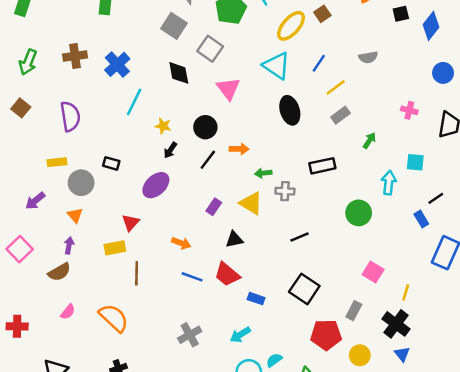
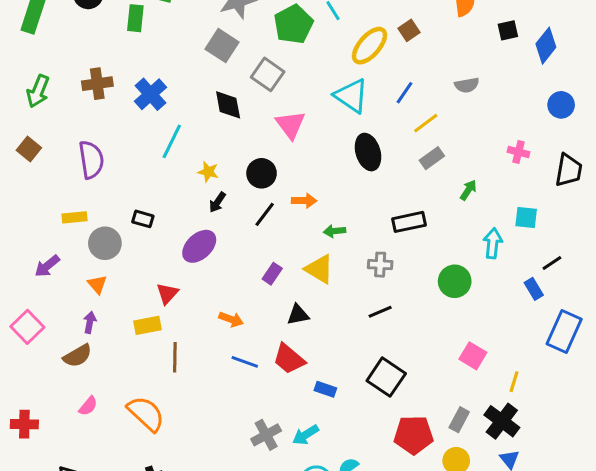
gray cross: (285, 191) -> (380, 265), moved
gray rectangle: (354, 311) -> (459, 420), moved
gray cross: (190, 335) -> (266, 435), moved

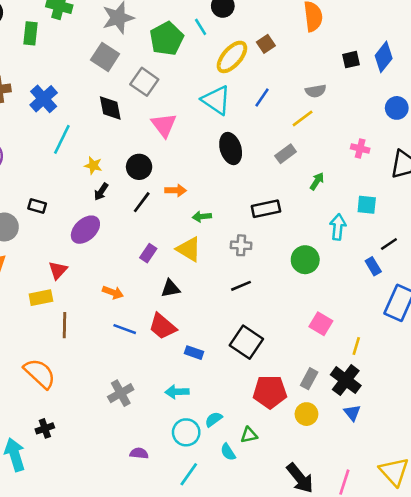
black square: (508, 30) -> (351, 60), moved
yellow line: (426, 123) -> (303, 118), moved
gray cross: (266, 435) -> (121, 393), moved
cyan arrow: (306, 435) -> (177, 392), turned 30

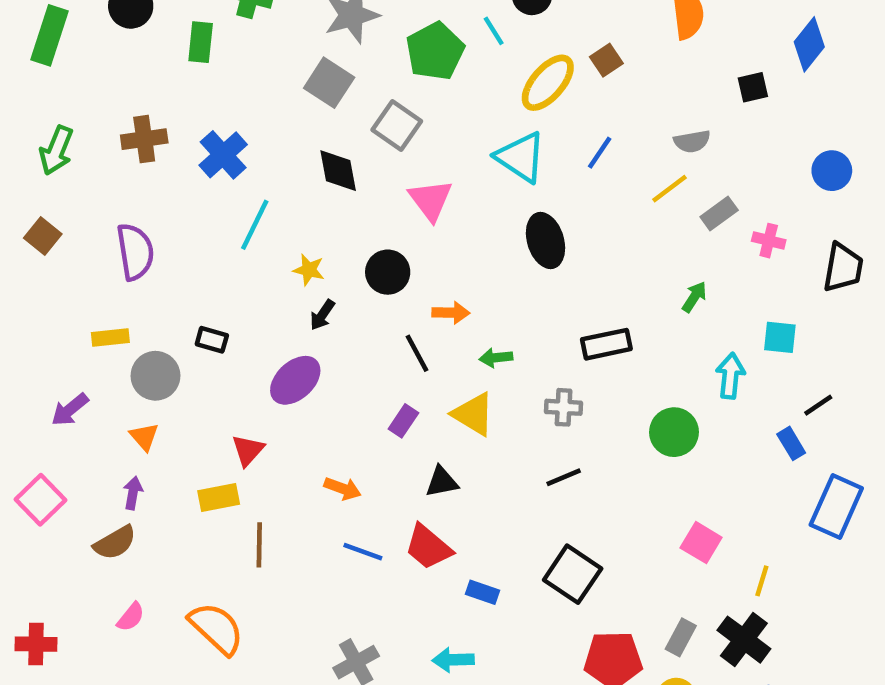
blue diamond: (384, 57) -> (809, 44), moved
gray rectangle: (286, 154) -> (719, 213), moved
black line: (142, 202) -> (417, 353), moved, turned -65

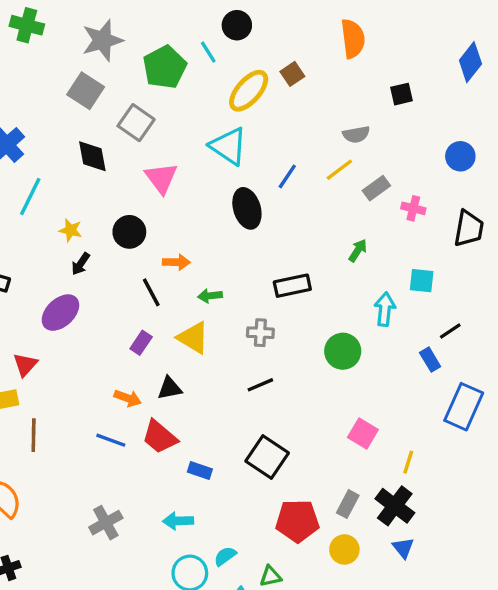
blue diamond: (809, 44) -> (470, 62), moved
blue line: (600, 153) -> (287, 176), moved
orange arrow: (343, 488) -> (128, 398), moved

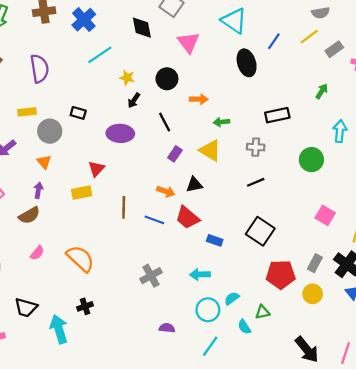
cyan line: (30, 197) -> (100, 55), turned 30
black line: (151, 292) -> (165, 122), moved
purple ellipse: (60, 313) -> (120, 133), turned 45
brown line: (34, 435) -> (124, 207), moved

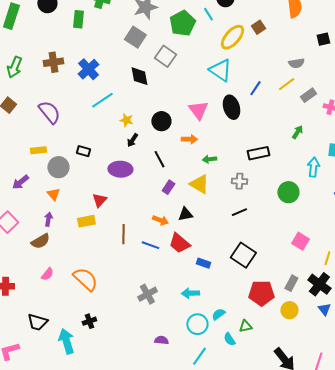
pink triangle: (189, 42) -> (198, 110), moved
purple semicircle: (39, 69) -> (49, 112), turned -30

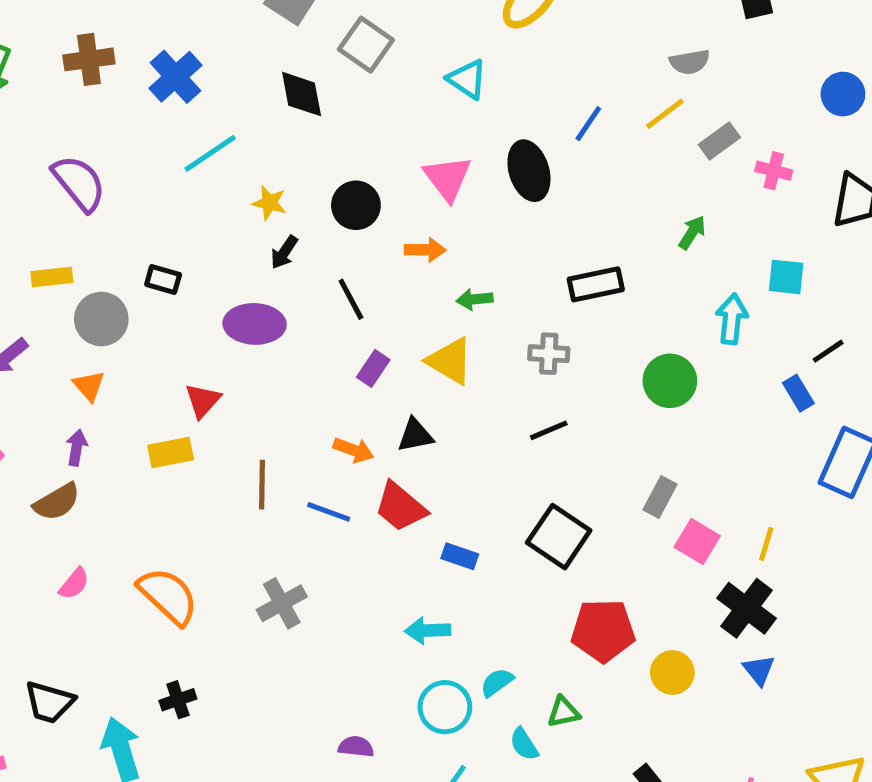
cyan triangle: (220, 70) -> (467, 79), moved, size x0.7
pink square: (300, 241) -> (697, 542), moved
gray rectangle: (291, 283) -> (660, 497), moved
gray cross: (147, 294) -> (282, 603), moved

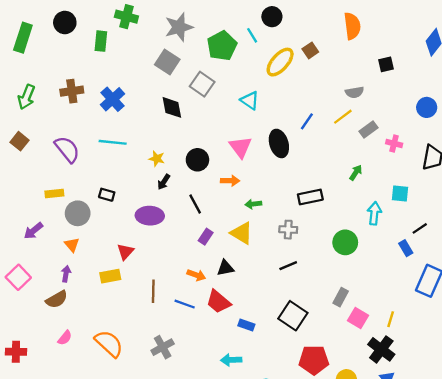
cyan line: (210, 153) -> (113, 142), moved, turned 40

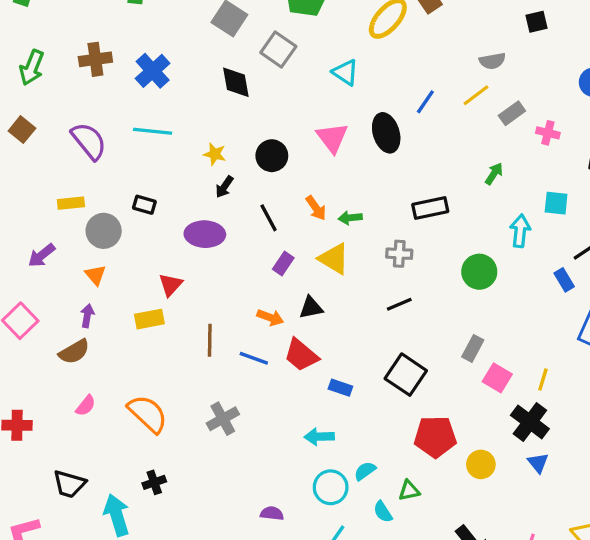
orange arrow: (230, 181) -> (316, 208), moved, turned 54

